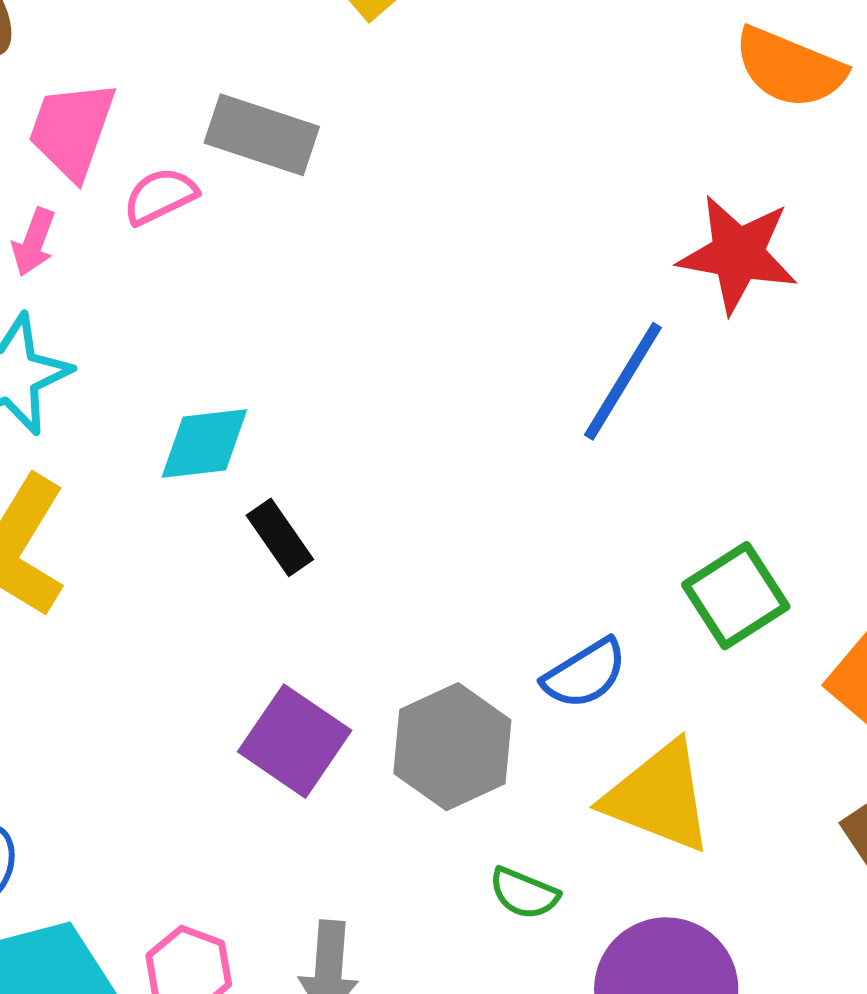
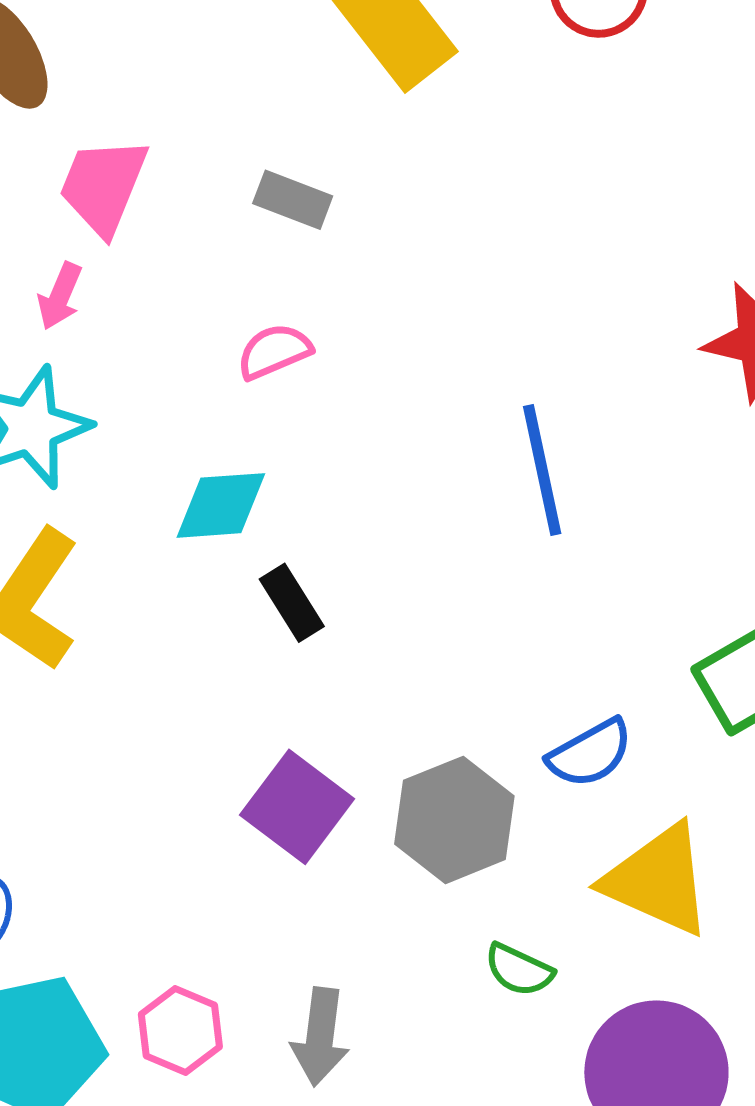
gray rectangle: (262, 135) -> (293, 200), size x0.7
pink semicircle: (160, 196) -> (274, 351), moved
blue line: (623, 381) -> (542, 470), moved, turned -46

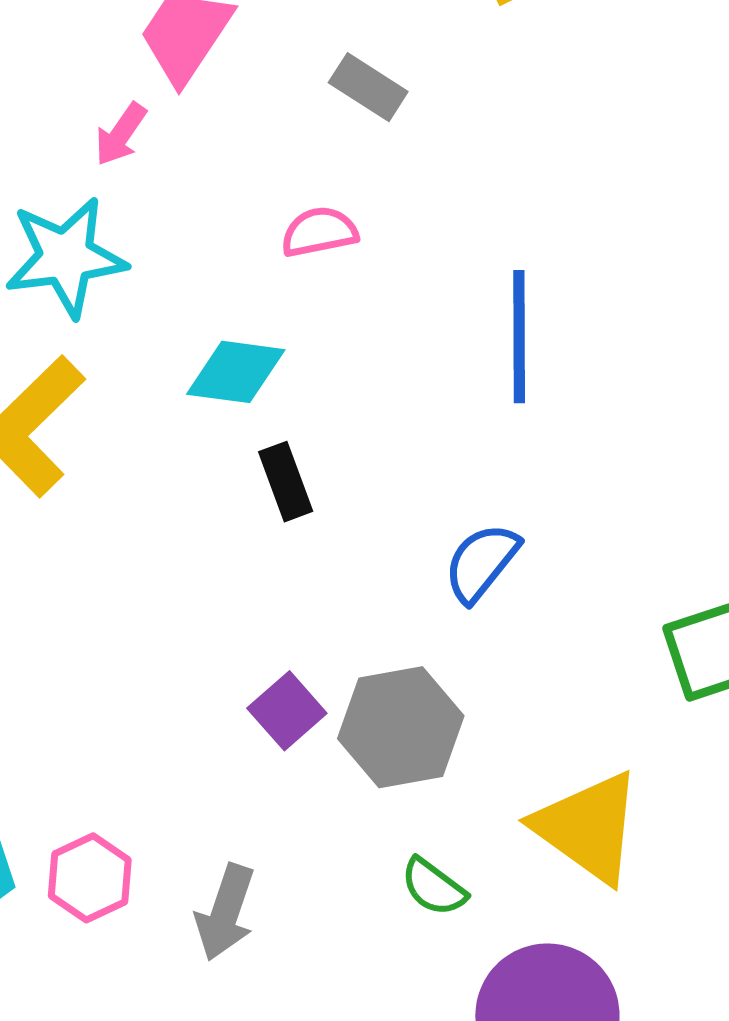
blue line: (542, 470) -> (519, 337), moved
blue semicircle: (590, 753) -> (482, 563), moved, turned 146
purple square: (297, 807) -> (287, 711), moved, size x0.7

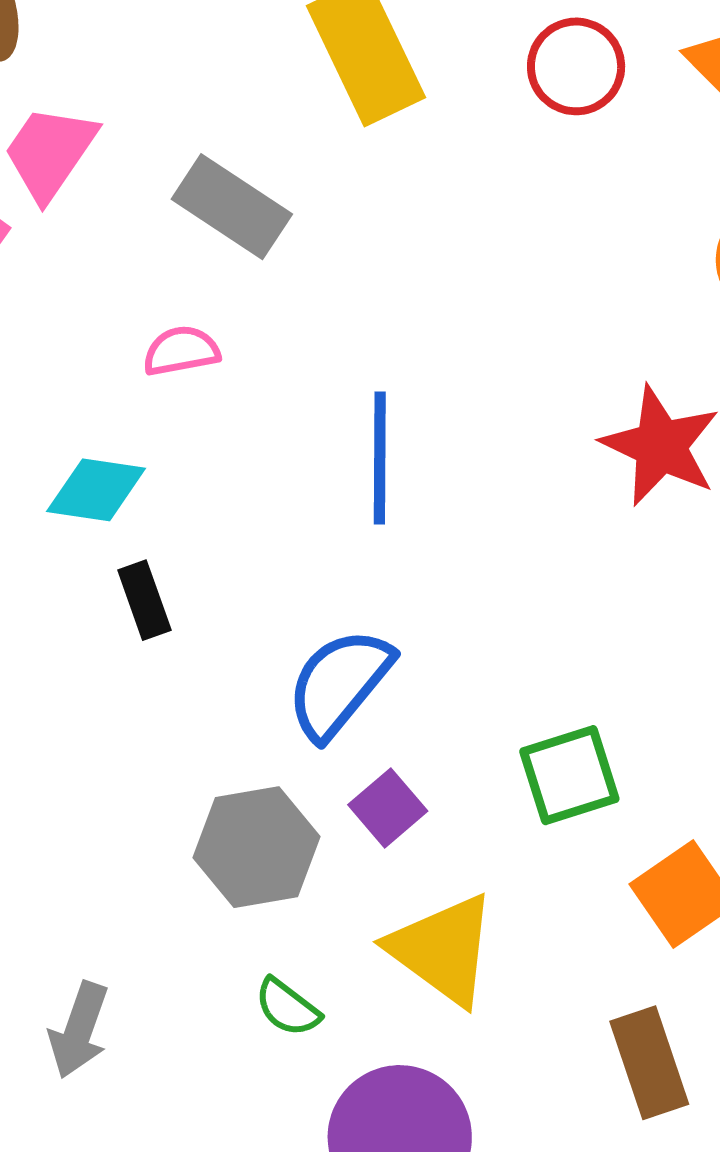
gray rectangle: (368, 87) -> (232, 207), size x1.5
blue semicircle: (482, 563) -> (339, 683), size x1.4
purple square: (287, 711) -> (388, 808), moved

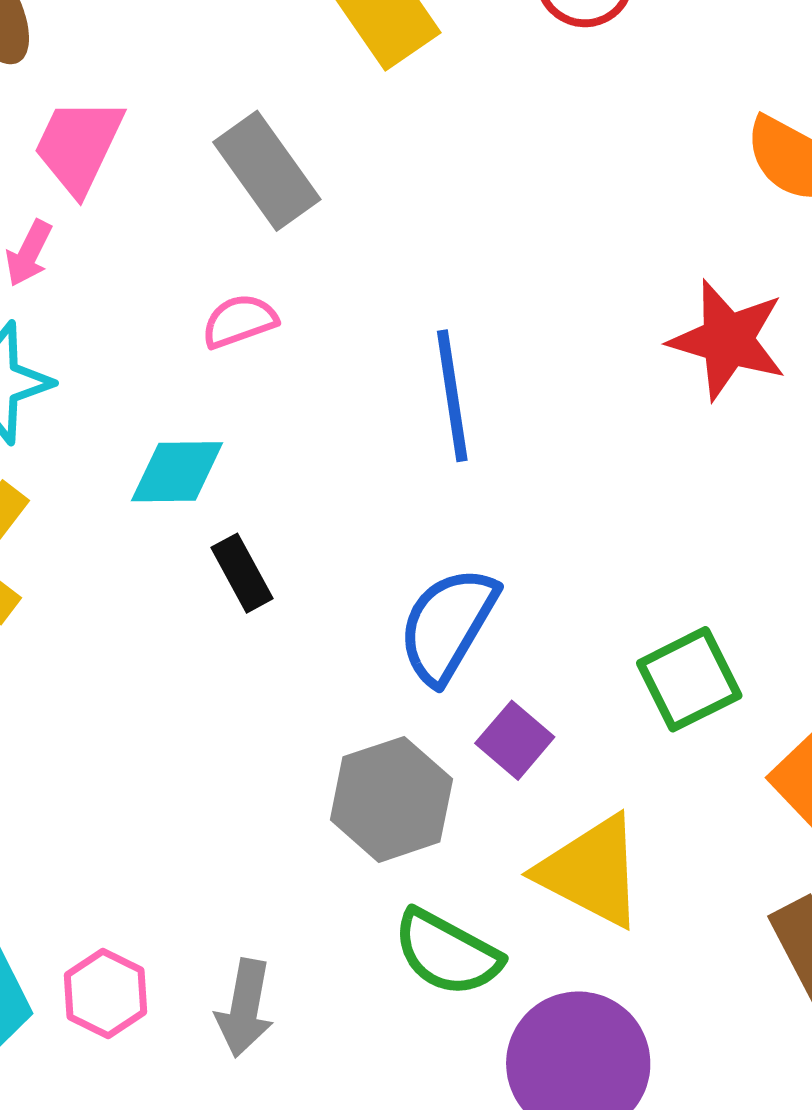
gray rectangle: (232, 207) -> (267, 171), turned 30
green semicircle: (287, 1007) -> (447, 953), size x1.6

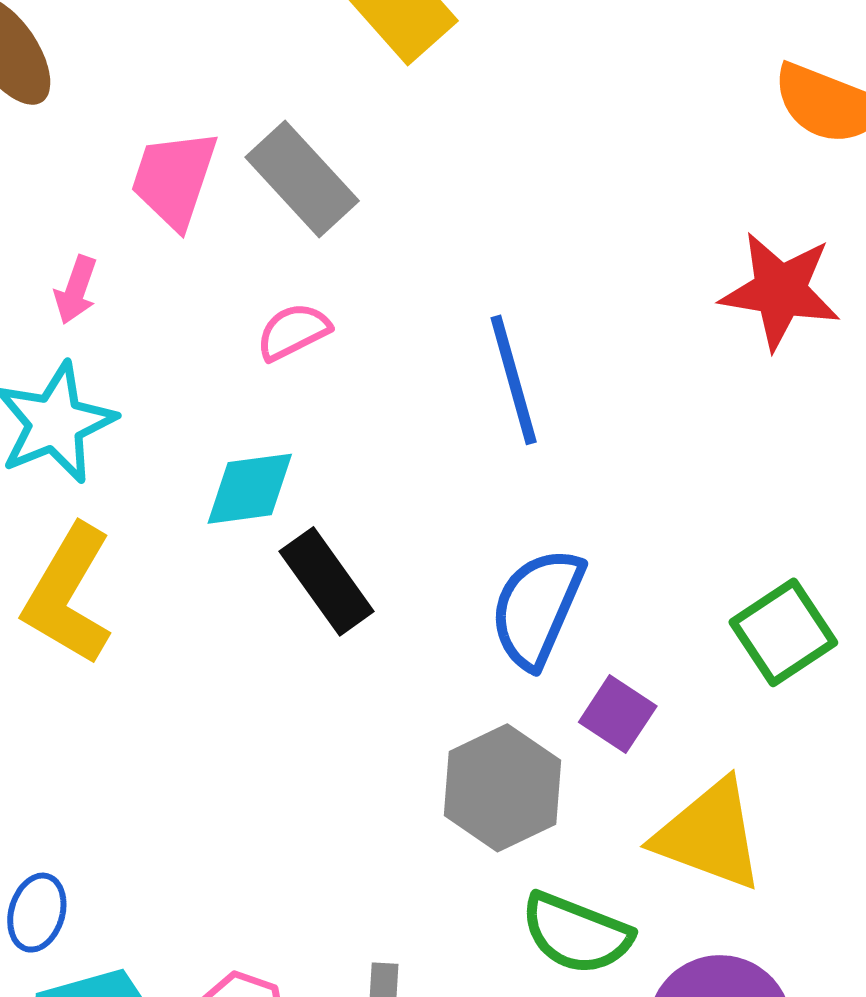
pink trapezoid: (79, 146) -> (174, 179), moved
black rectangle: (242, 573) -> (327, 581), size x1.4

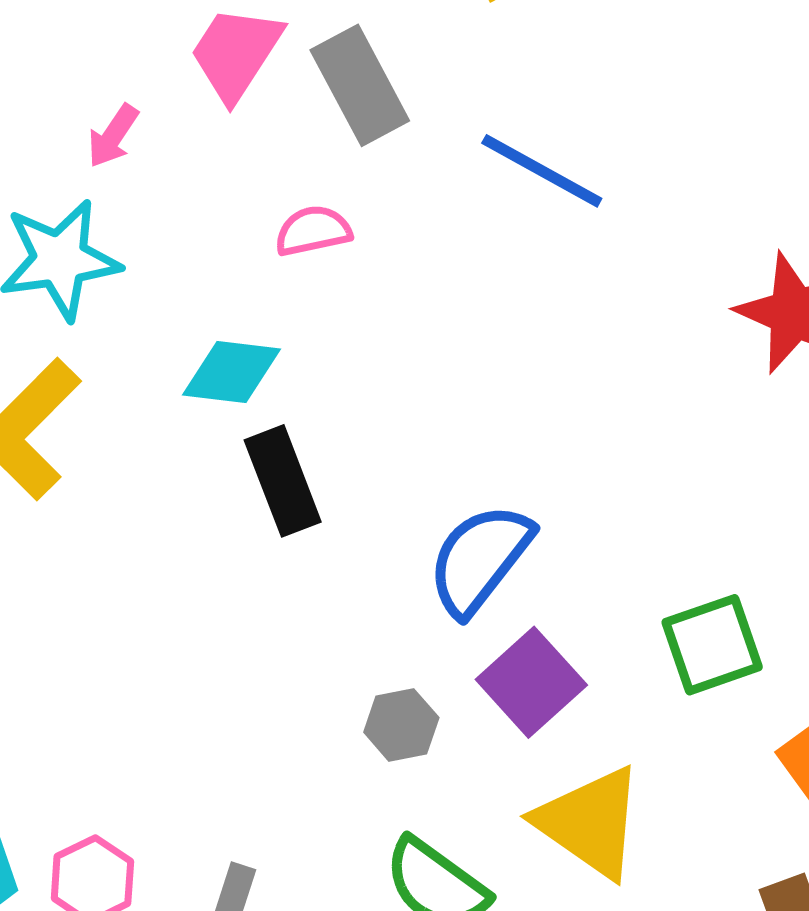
blue line: (514, 380) -> (542, 171), moved, turned -60
purple square: (618, 714) -> (531, 682), size x1.4
gray hexagon: (502, 788) -> (401, 725), size x0.6

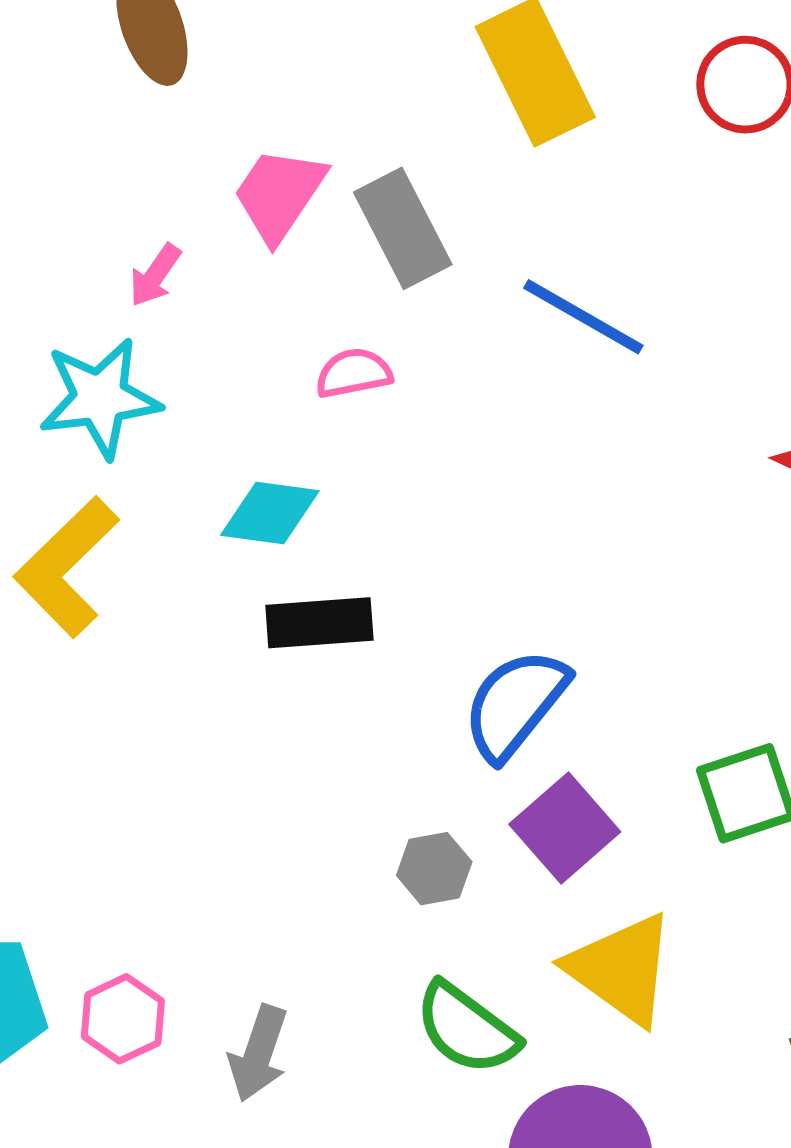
black rectangle: (283, 481) -> (319, 623), turned -74

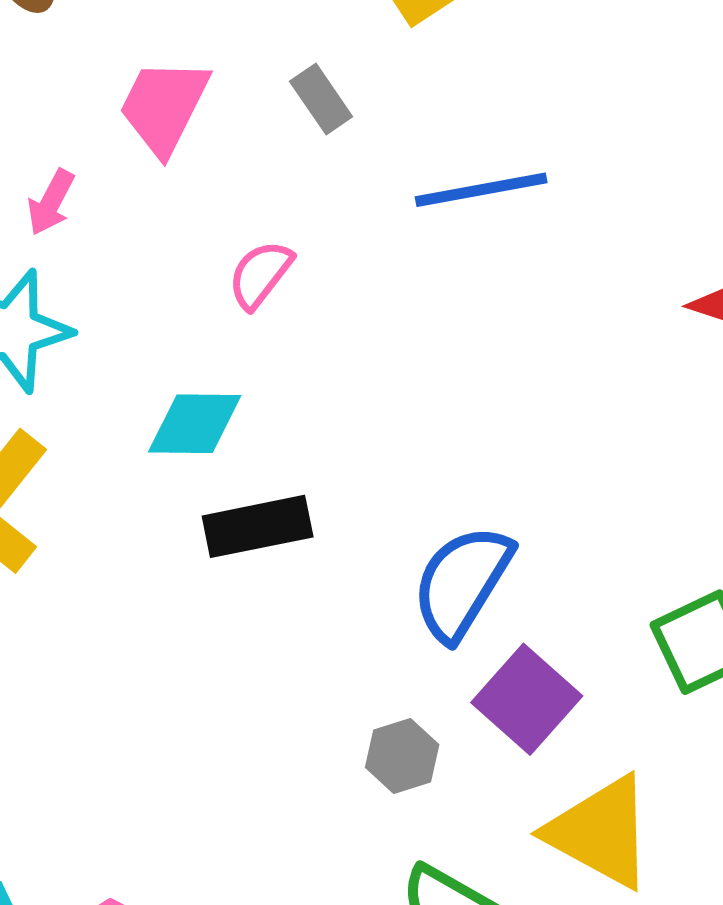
gray rectangle: (403, 228) -> (321, 99), moved, size x0.6
blue line: (583, 317) -> (481, 190), turned -33
pink semicircle: (354, 373) -> (260, 274), turned -34

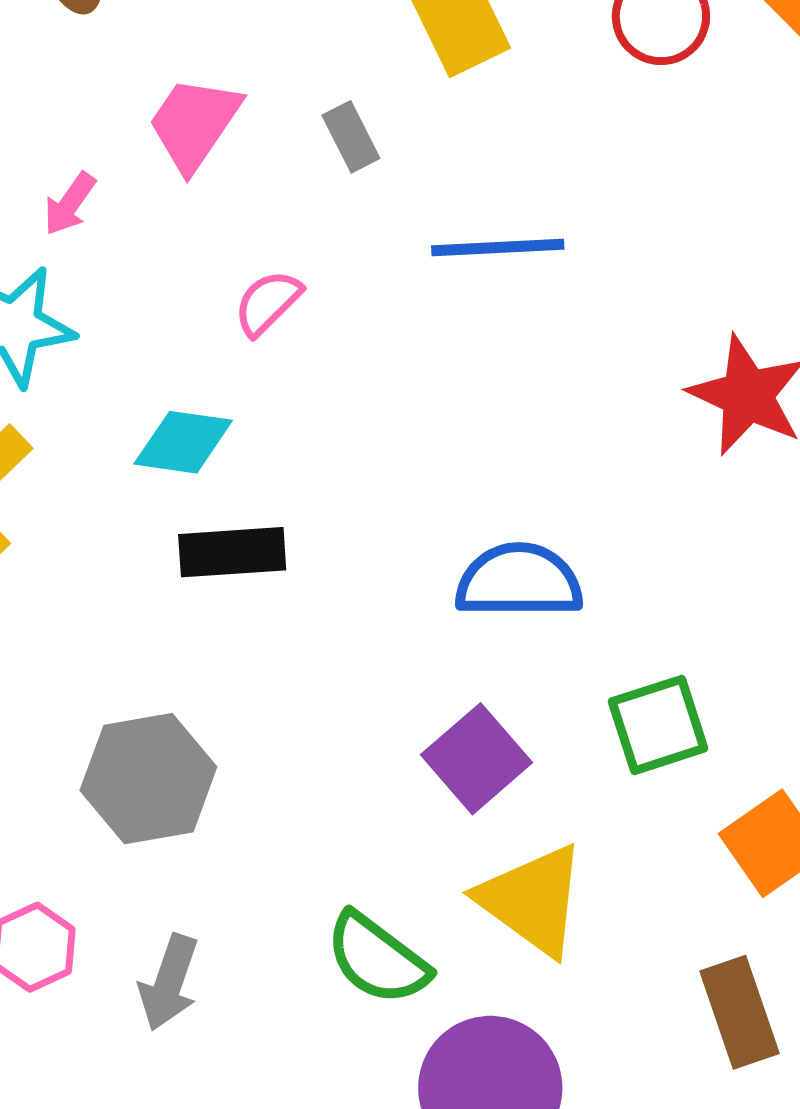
blue semicircle: (462, 583) -> (519, 581), moved, turned 51
gray hexagon: (402, 756) -> (148, 779), moved, size x1.8

